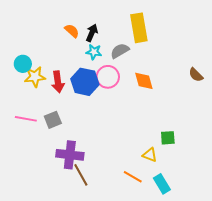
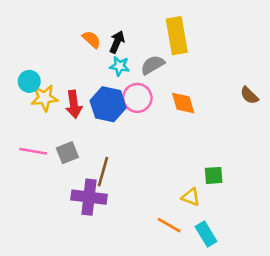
brown line: (81, 175) -> (103, 172), moved, turned 45

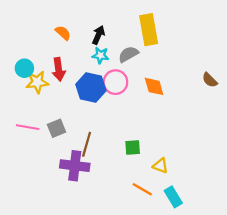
orange semicircle: (92, 39) -> (63, 33), moved
red arrow: (74, 104) -> (59, 69), moved
green square: (214, 175) -> (133, 147), moved

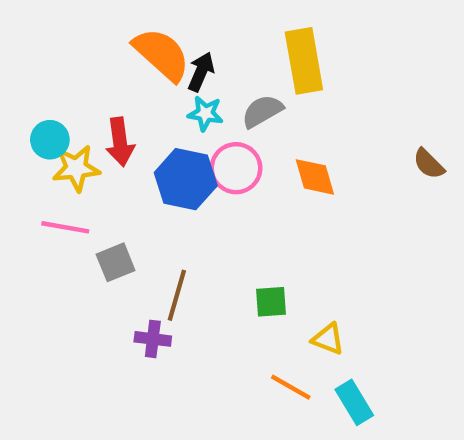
orange semicircle: (63, 33) -> (162, 54), moved, size x1.8
pink line: (28, 127) -> (65, 227), moved
purple cross: (75, 166) -> (153, 339), size x0.6

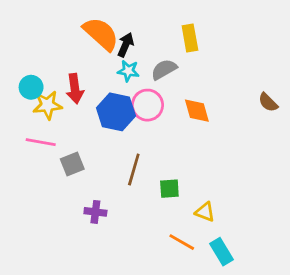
yellow rectangle: (304, 61) -> (190, 38), size x0.7
brown line: (177, 295) -> (134, 169), moved

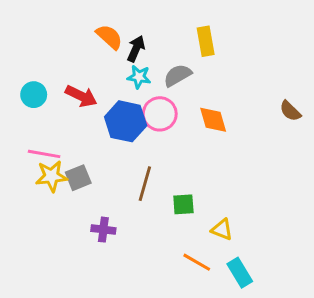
orange semicircle: (101, 34) -> (109, 37), size x0.7
red arrow: (75, 89) -> (81, 96), turned -56
yellow star: (47, 105) -> (51, 176), moved

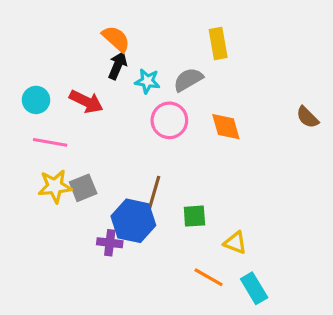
black arrow: (136, 49) -> (118, 65), moved
blue hexagon: (126, 121) -> (133, 221), moved
pink line: (44, 154) -> (50, 142), moved

